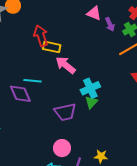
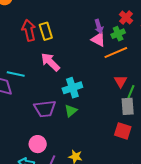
pink triangle: (94, 13) -> (98, 39), moved
yellow rectangle: (52, 47) -> (46, 31), moved, turned 54
green triangle: (91, 102) -> (71, 111), moved

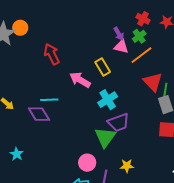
yellow rectangle: (46, 31) -> (103, 67), moved
red triangle: (121, 81) -> (153, 82), size x1.5
purple trapezoid: (45, 109) -> (119, 122), moved
green triangle: (71, 111) -> (105, 137), moved, size x1.6

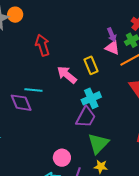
purple trapezoid: (119, 122) -> (86, 117), moved, turned -50
green triangle: (105, 137) -> (98, 143), moved

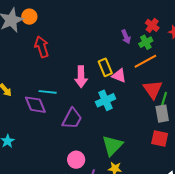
red arrow: (42, 45) -> (42, 47), moved
pink triangle: (112, 48) -> (119, 76), moved
pink arrow: (67, 75) -> (81, 77), turned -130
purple trapezoid: (86, 117) -> (72, 119), moved

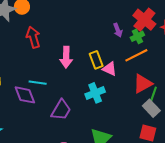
red cross: (152, 25) -> (144, 20), size x1.6
pink arrow: (81, 77) -> (66, 57), moved
red triangle: (153, 89) -> (143, 84), turned 35
gray rectangle: (162, 114) -> (151, 108), turned -36

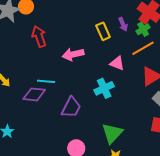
pink arrow: (66, 57) -> (73, 54), turned 80
yellow rectangle: (96, 60) -> (103, 31), moved
purple diamond: (25, 95) -> (34, 94), turned -60

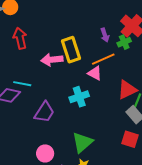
yellow rectangle: (103, 31) -> (71, 50), moved, size x1.4
orange line: (143, 48) -> (103, 59), moved

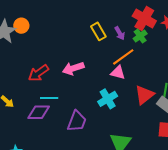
red arrow: (20, 38) -> (38, 73), moved, turned -100
yellow rectangle: (71, 50) -> (98, 31), moved, size x0.7
red triangle: (127, 90) -> (144, 95), moved

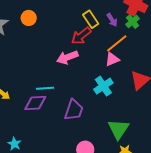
orange circle: (21, 26) -> (29, 18), moved
red arrow: (38, 73) -> (81, 36), moved
pink triangle: (118, 73) -> (112, 59), turned -35

